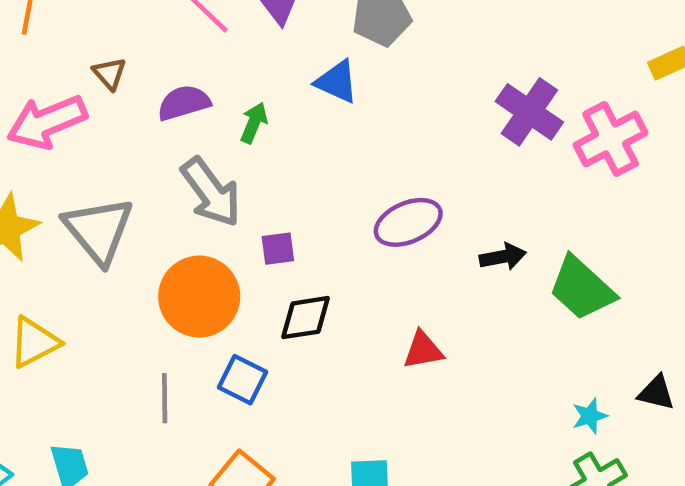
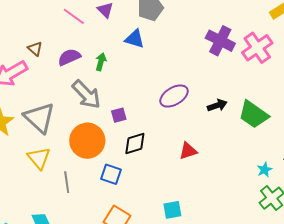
yellow triangle: (34, 342) -> (39, 158), moved, turned -35
gray line: (165, 398) -> (67, 182), moved

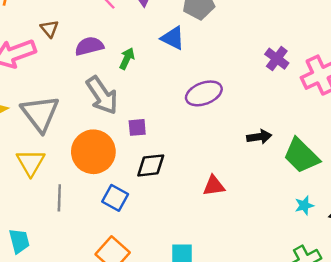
purple cross: (220, 41) -> (277, 59), size x0.7
purple ellipse: (174, 96) -> (204, 93), moved
cyan star: (264, 170) -> (304, 205), moved

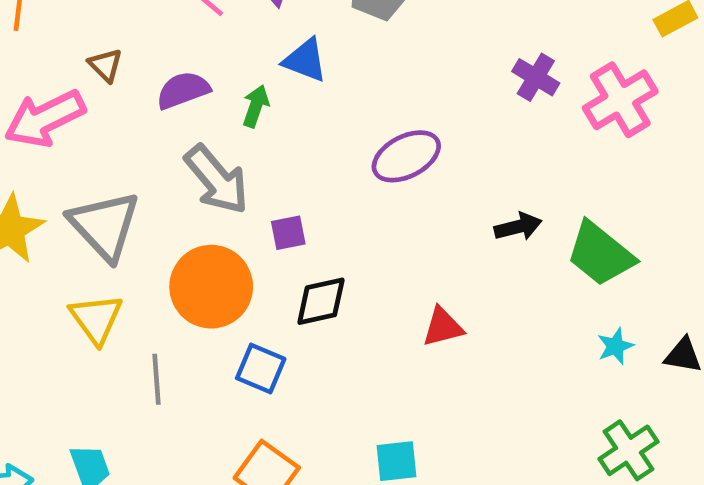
blue triangle: (173, 38) -> (305, 60), moved

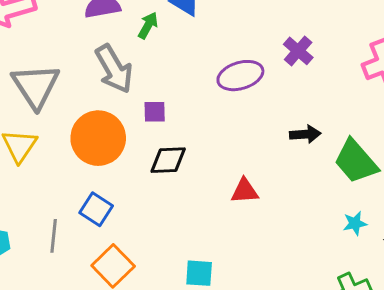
purple cross: (536, 77) -> (298, 51), moved
blue square: (261, 369) -> (96, 209), moved
gray line: (157, 379) -> (54, 236), moved

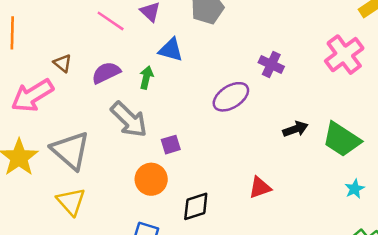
orange circle: (98, 138) -> (151, 179), moved, size x0.7
black diamond: (168, 160) -> (196, 206), moved

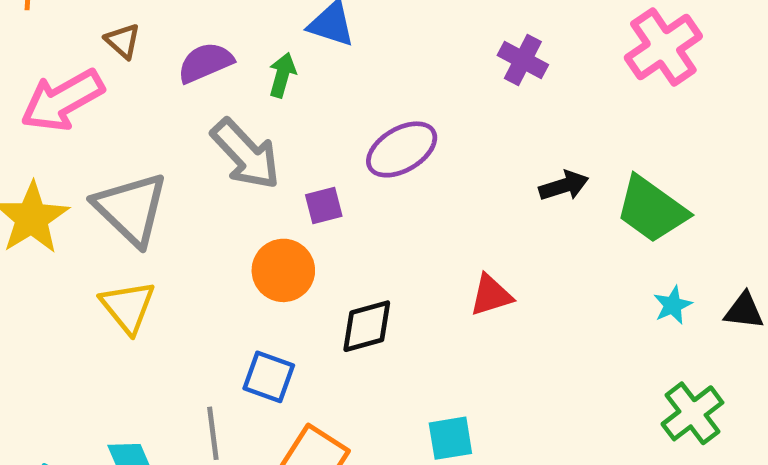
purple ellipse: (231, 97) -> (402, 149), moved

